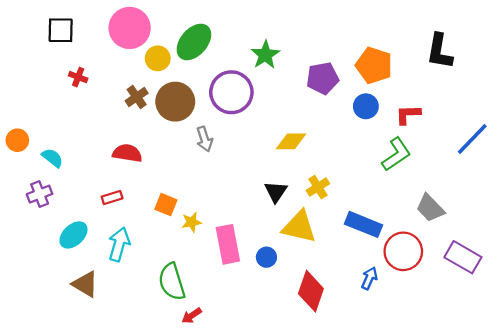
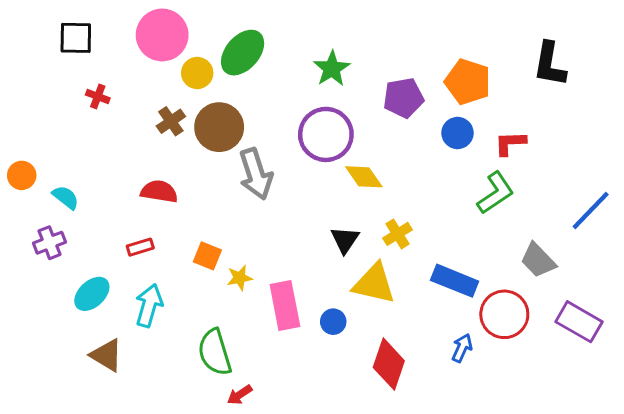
purple circle: (231, 92) -> (326, 134), moved
gray arrow: (204, 139) -> (256, 174), size x1.6
blue line: (472, 139) -> (591, 210), moved
yellow diamond: (291, 141) -> (364, 177), turned 56

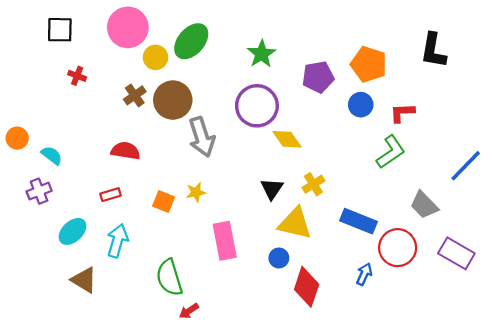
yellow star: (240, 278) -> (196, 192), moved
blue circle: (333, 322) -> (279, 258), moved

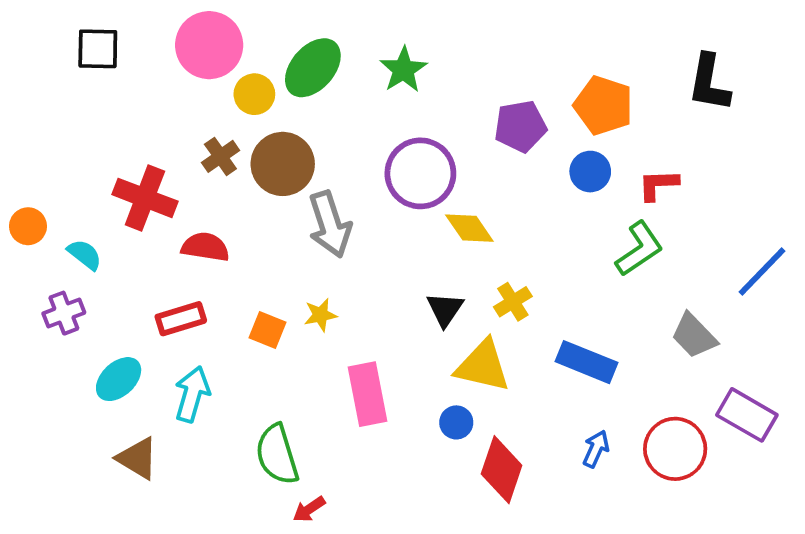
green star: (262, 54) -> (403, 70), moved
red cross: (77, 76) -> (145, 198), moved, size x2.0
red rectangle: (111, 195) -> (181, 319), size x1.4
red circle: (398, 248) -> (675, 449), moved

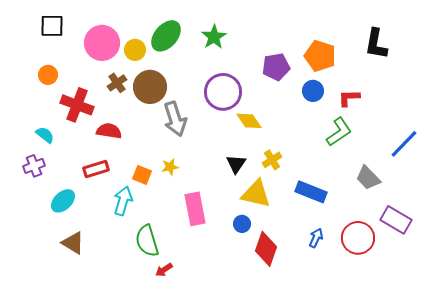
pink circle: (209, 45) -> (102, 43), moved
orange circle: (28, 226) -> (48, 75), moved
cyan arrow: (192, 394) -> (123, 201), moved

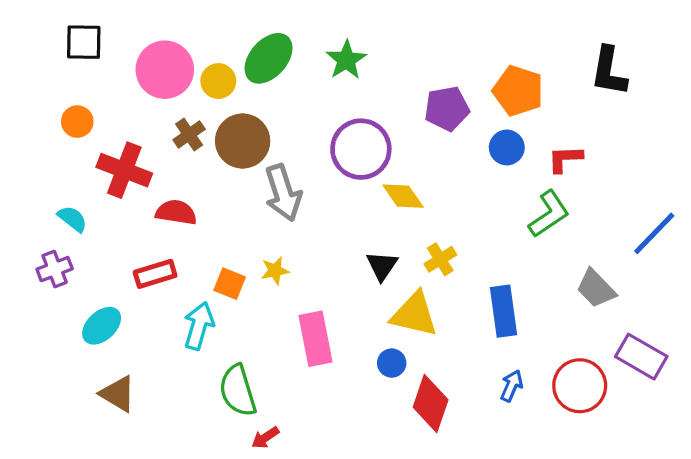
blue rectangle: (311, 192) -> (504, 311), turned 60

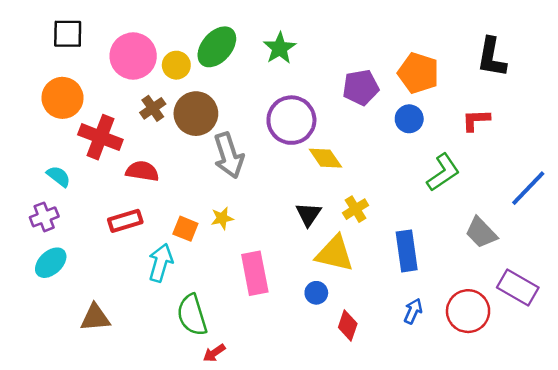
orange circle: (77, 122) -> (62, 98), size x1.6
red L-shape: (565, 159) -> (476, 120), moved
cyan ellipse: (102, 326) -> (51, 263), moved
brown triangle: (118, 394) -> (95, 318), turned -36
red diamond: (431, 404) -> (348, 325), size x0.7

